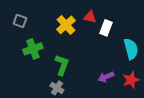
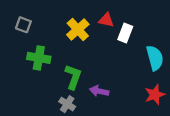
green cross: (33, 49) -> (39, 58), turned 30
purple arrow: (106, 77) -> (99, 91), moved, turned 35

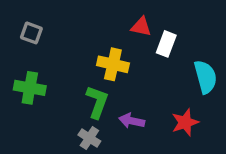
yellow cross: (78, 29) -> (113, 64), moved, turned -35
green cross: (39, 58) -> (30, 88), moved
red star: (155, 95) -> (185, 122), moved

